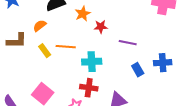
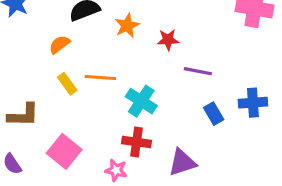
red star: (101, 27) -> (168, 40), moved
brown L-shape: (17, 41) -> (23, 115), moved
cyan cross: (92, 62) -> (141, 101), turned 36

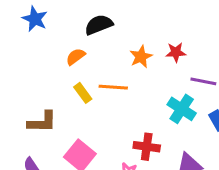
orange star: (127, 26) -> (141, 57), moved
cyan cross: (141, 101) -> (182, 109), moved

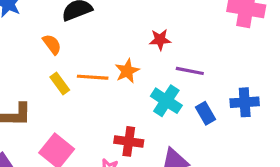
orange semicircle: (76, 57) -> (52, 44), turned 90
orange star: (141, 57) -> (127, 71), moved

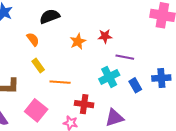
orange star: (127, 71) -> (78, 41), moved
orange line: (93, 77) -> (60, 82), moved
cyan cross: (166, 101) -> (109, 77), turned 30

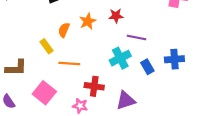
orange semicircle: (33, 39) -> (64, 30), moved, turned -120

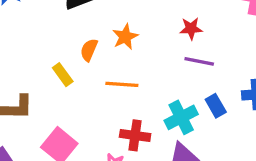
red star: (116, 16) -> (191, 29), moved
cyan cross: (120, 58) -> (181, 117), moved
orange line: (69, 64) -> (122, 84), moved

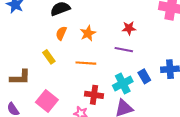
orange semicircle: (89, 50) -> (61, 33), moved
purple line: (199, 61) -> (124, 50), moved

